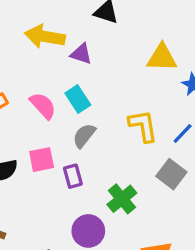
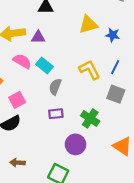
pink semicircle: (43, 106) -> (22, 61), moved
pink square: (42, 160) -> (17, 100), moved
purple rectangle: (73, 176) -> (56, 114), turned -64

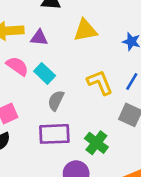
yellow triangle: (88, 24) -> (85, 30), moved
purple rectangle: (56, 114) -> (54, 134), size x1.6

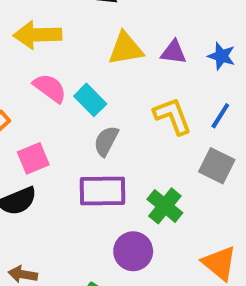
yellow triangle: (85, 30) -> (126, 49), moved
purple triangle: (39, 38) -> (174, 52), moved

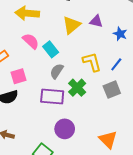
yellow triangle: (126, 49) -> (71, 25), turned -36
purple triangle: (174, 52) -> (96, 21), moved
gray square: (217, 166) -> (112, 90), turned 36
green cross: (165, 206) -> (77, 88), moved

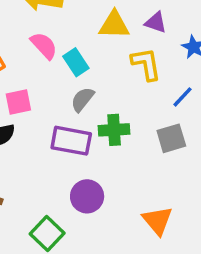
yellow triangle: (71, 25) -> (114, 25), turned 36
yellow L-shape: (92, 62) -> (146, 64), moved
green cross: (77, 88) -> (114, 130), turned 36

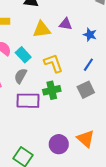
yellow L-shape: (146, 64) -> (53, 63), moved
gray semicircle: (82, 99) -> (21, 76), moved
purple circle: (87, 196) -> (59, 144), moved

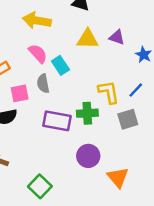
yellow L-shape: (53, 63) -> (109, 92), moved
gray semicircle: (21, 76) -> (43, 83), moved, turned -49
purple circle: (59, 144) -> (88, 156), moved

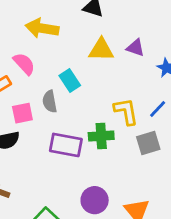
pink semicircle: (38, 53) -> (24, 64), moved
purple circle: (88, 156) -> (95, 200), moved

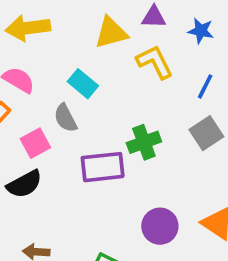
yellow L-shape: (126, 111) -> (155, 62), moved

